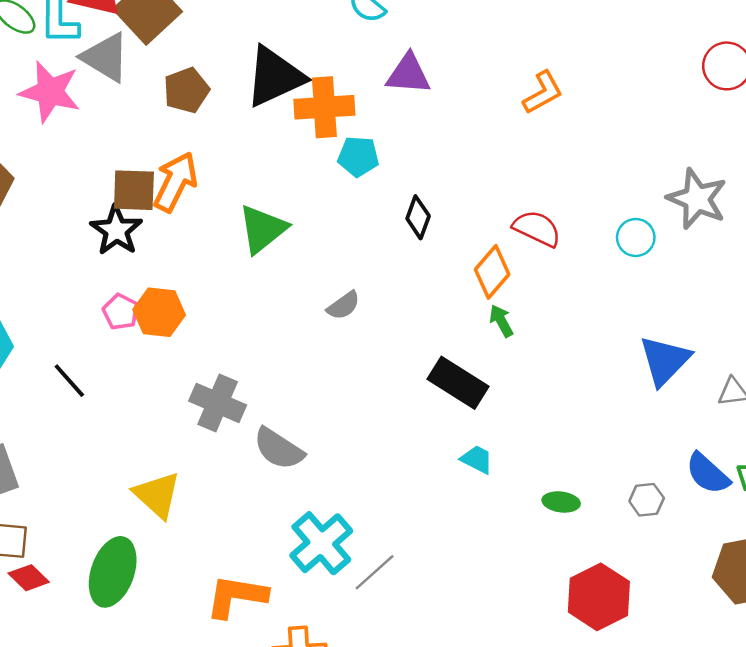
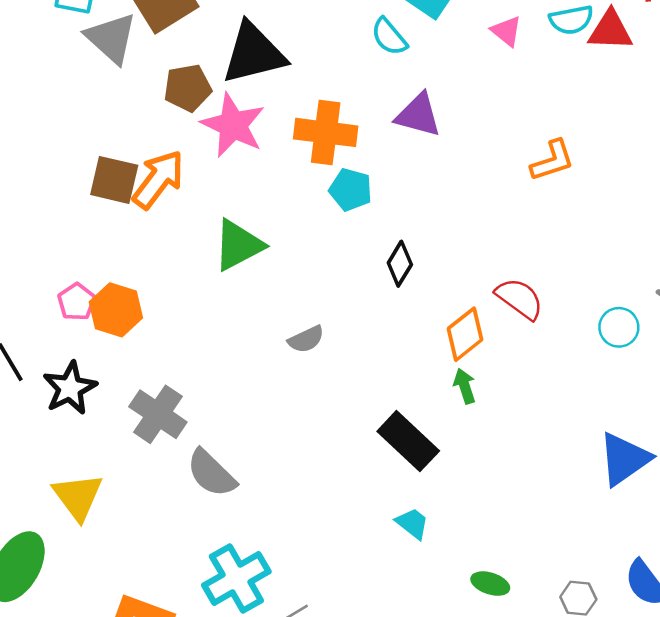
black triangle: (275, 77) -> (254, 53), moved
pink star: (50, 92) -> (233, 125), moved
black star: (116, 230) -> (70, 388), moved

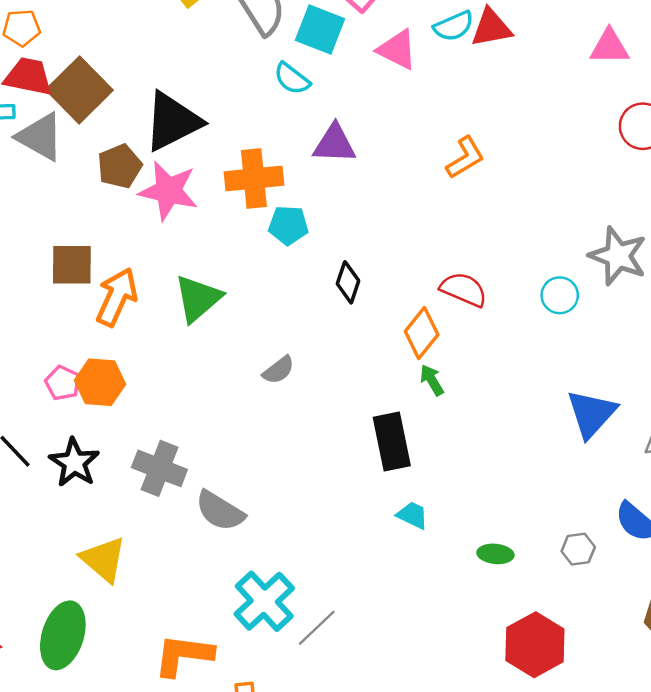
pink triangle: (506, 31) -> (397, 50), size x1.4
orange arrow: (158, 179) -> (117, 297), moved
black rectangle: (408, 441) -> (392, 441), turned 48

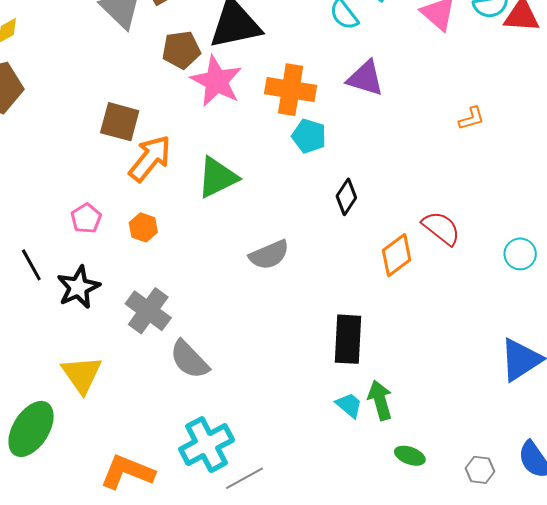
orange L-shape: (465, 158) -> (471, 118), size x0.7
gray semicircle: (279, 370) -> (269, 255), size x1.4
green arrow: (432, 380) -> (380, 400), moved, size x1.4
orange hexagon: (100, 382) -> (143, 227), moved, size x0.7

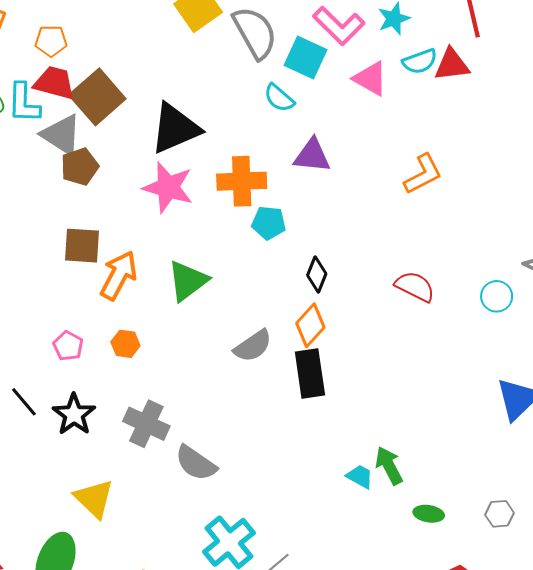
brown pentagon: (181, 50) -> (80, 167), moved
orange L-shape: (471, 118) -> (423, 174), size x1.6
orange diamond: (397, 255) -> (310, 325), moved
black rectangle: (348, 339) -> (310, 374), moved

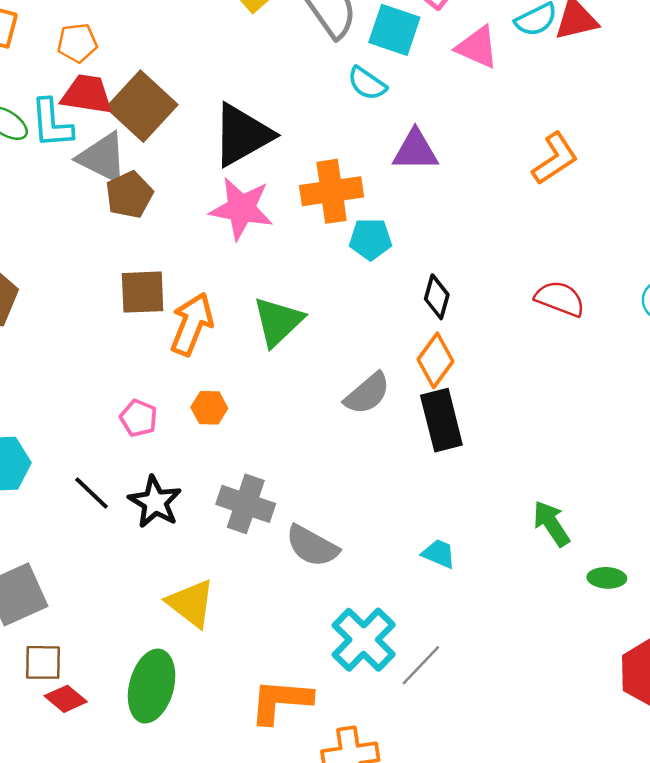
cyan trapezoid: (360, 476) -> (439, 554), moved

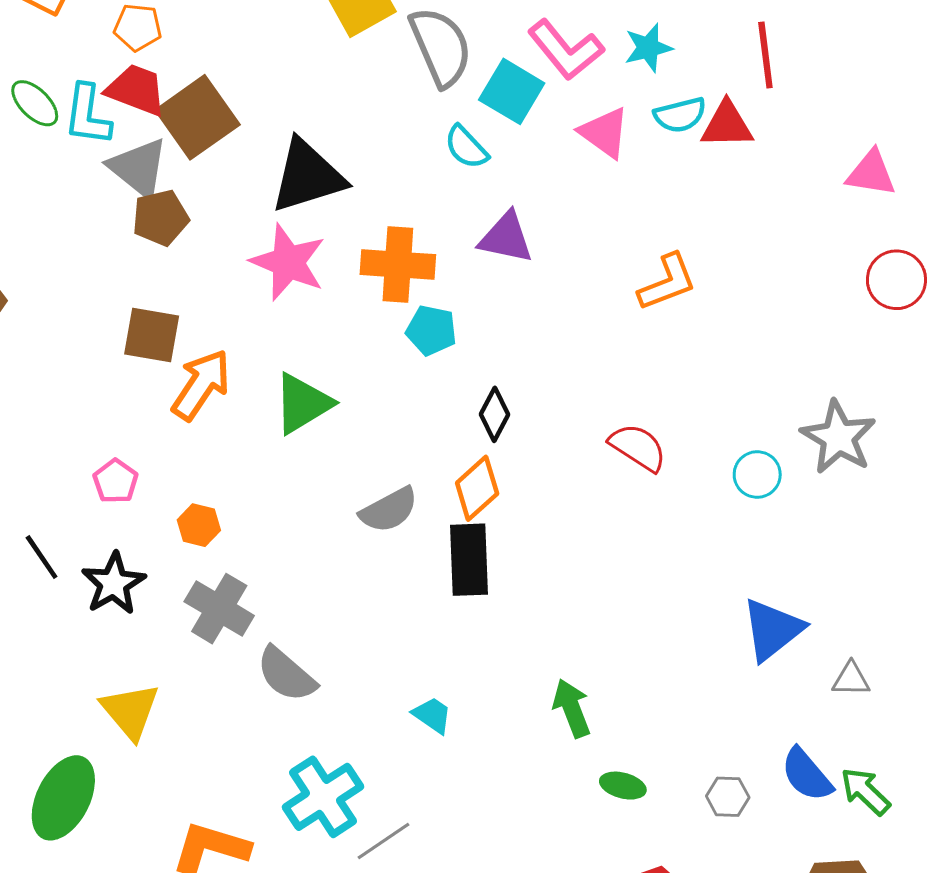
orange hexagon: (209, 408) -> (199, 525), moved

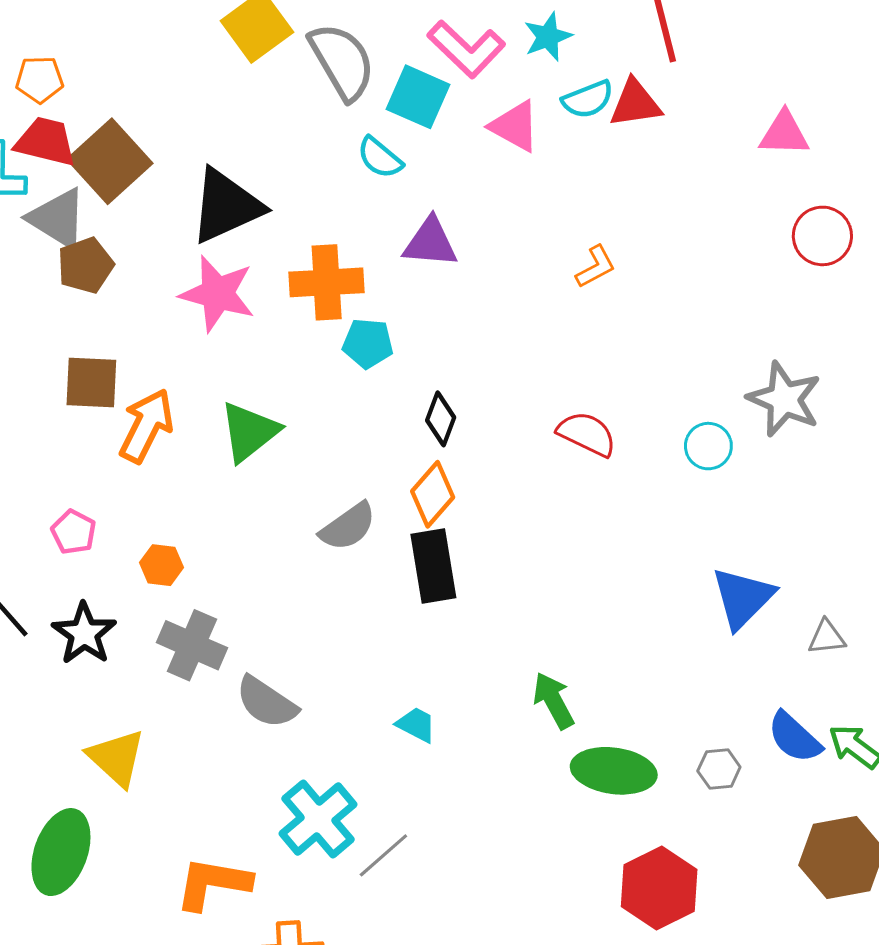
orange L-shape: (667, 282) -> (596, 267), size x0.7
green ellipse: (623, 786) -> (614, 771), size x1.8

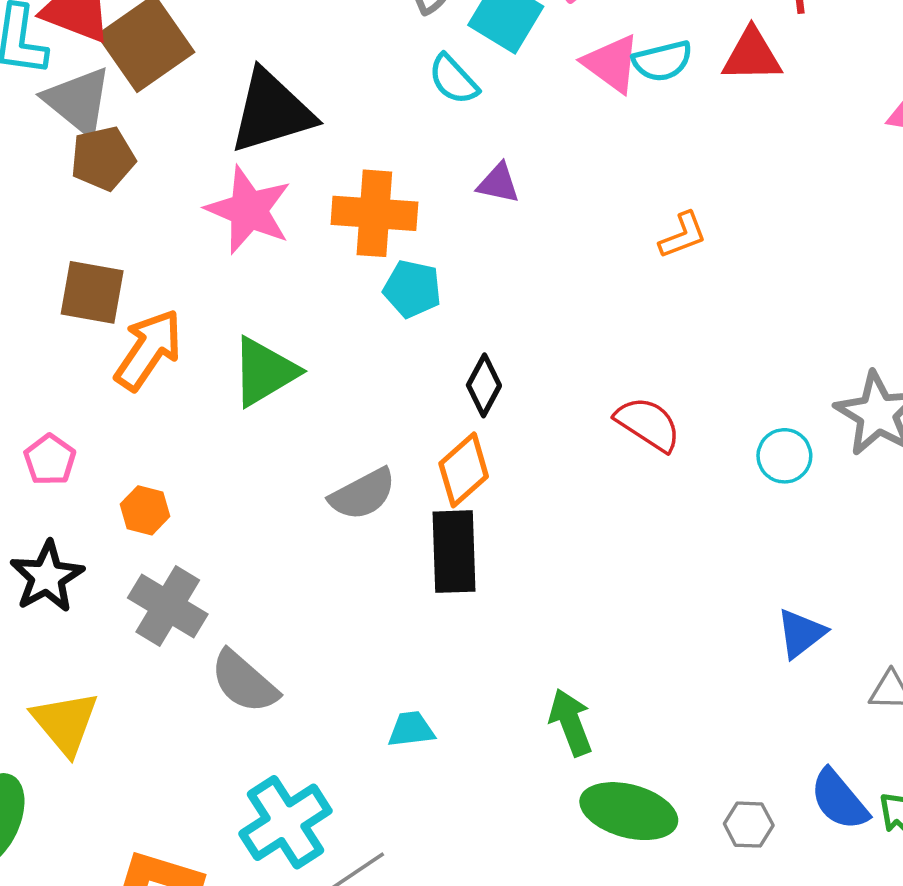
cyan semicircle: (588, 99) -> (662, 61), moved
purple triangle: (430, 242) -> (498, 183), size x0.7
blue triangle: (743, 598) -> (801, 633), size x0.7
cyan trapezoid: (416, 725) -> (411, 729), turned -42

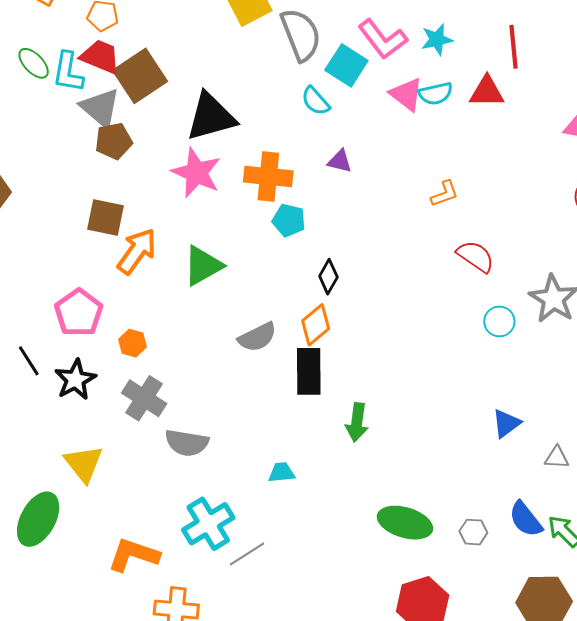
red semicircle: (648, 424) -> (476, 256), moved
pink pentagon: (50, 460) -> (79, 313), size x1.6
gray semicircle: (244, 682) -> (187, 443), turned -33
green arrow: (571, 722) -> (357, 422), moved, turned -153

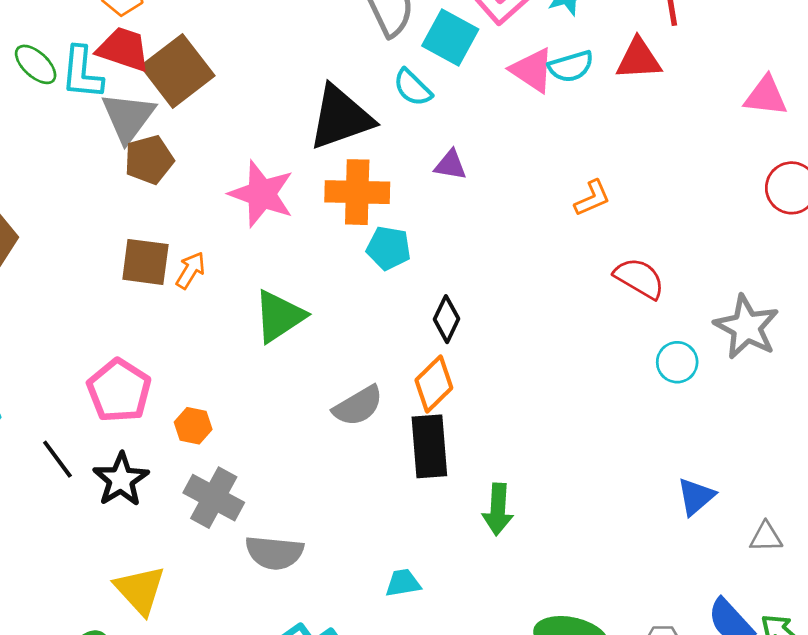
gray triangle: (100, 108) -> (128, 117), turned 30
black triangle: (211, 117) -> (341, 118), moved
orange arrow: (137, 251) -> (191, 270), moved, size x0.6

